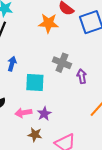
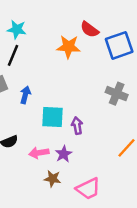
gray cross: (62, 63) -> (117, 94), moved
purple arrow: (82, 76) -> (77, 126), moved

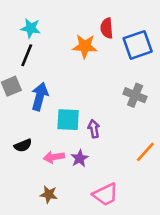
red semicircle: (89, 29) -> (107, 28), turned 48
blue arrow: (25, 95) -> (40, 96), size x1.5
brown star: (52, 179) -> (49, 194), moved

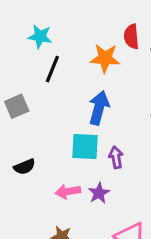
black line: (27, 55) -> (52, 69), moved
blue arrow: (40, 96) -> (99, 108), moved
black semicircle: (23, 145) -> (24, 167), moved

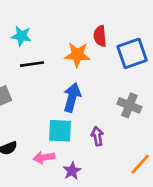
black line: (52, 69) -> (32, 64), turned 60
purple arrow: (116, 157) -> (97, 136), moved
pink arrow: (68, 192) -> (44, 157), moved

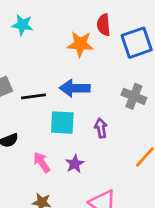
black line: (32, 64) -> (33, 96), moved
blue arrow: (72, 97) -> (75, 88), turned -104
pink arrow: (44, 157) -> (42, 162), moved, turned 65

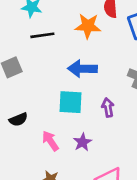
black line: (33, 96) -> (42, 35), moved

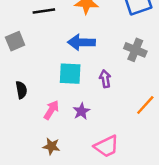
black semicircle: (18, 119) -> (21, 90), turned -78
pink arrow: (50, 141) -> (51, 110), turned 66

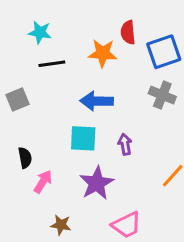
gray cross: (135, 50) -> (162, 95), moved
pink arrow: (51, 110) -> (43, 182), moved
purple star: (81, 111) -> (97, 183), size x1.6

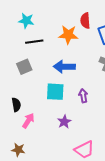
gray square: (18, 100) -> (24, 67), moved
purple star: (97, 183) -> (64, 122), size x0.6
brown star: (61, 225) -> (18, 150), moved

